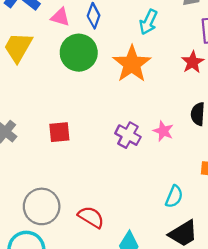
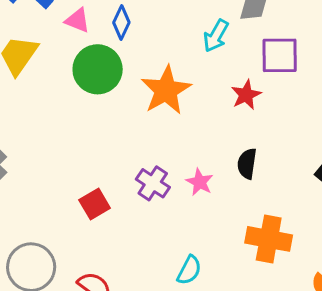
cyan arrow: (148, 22) -> (216, 36), moved
red square: (59, 132) -> (95, 204), moved, turned -30
cyan semicircle: (174, 196) -> (189, 270), moved

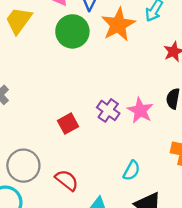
orange star: (166, 90) -> (118, 25), moved
pink star: (200, 182) -> (140, 110), size x1.4

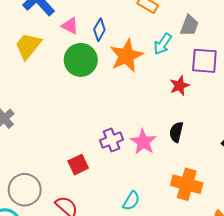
purple cross: (108, 110) -> (112, 140), turned 30
red square: (68, 124) -> (78, 165), moved

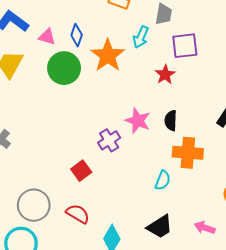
pink star: (143, 142) -> (138, 121), moved
orange cross: (187, 184) -> (188, 153), moved
cyan semicircle: (131, 201) -> (163, 180), moved

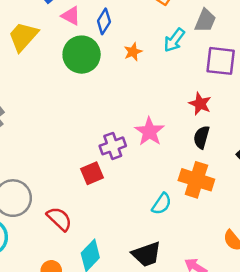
orange star: (108, 55) -> (133, 52), size x0.5
red star: (165, 75) -> (200, 104), moved, turned -30
black semicircle: (171, 120) -> (202, 137), moved
red square: (81, 171) -> (92, 173), moved

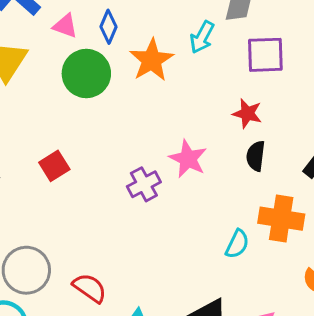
orange star: (133, 52) -> (152, 60), size x1.8
red square: (92, 173) -> (54, 166), moved
orange cross: (196, 180) -> (281, 219), moved
cyan semicircle: (162, 204) -> (237, 244), moved

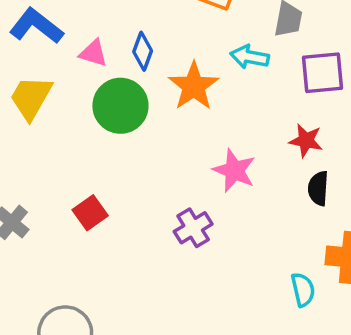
cyan arrow: (202, 37) -> (250, 57), turned 76
pink star: (188, 159) -> (234, 170), moved
cyan semicircle: (237, 244) -> (303, 290), turned -36

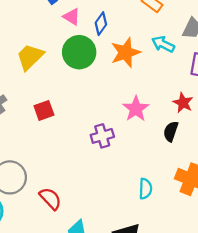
yellow trapezoid: (31, 98) -> (30, 57), moved
black semicircle: (318, 188) -> (171, 131), moved
cyan semicircle: (303, 290) -> (145, 189), moved

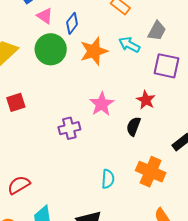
red semicircle: (50, 199) -> (19, 185), turned -80

